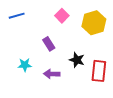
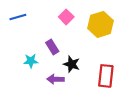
black star: (77, 60) -> (72, 64), moved
cyan star: (25, 65) -> (31, 61), moved

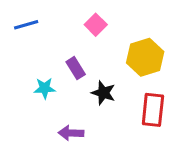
yellow hexagon: (100, 24) -> (145, 57), moved
purple arrow: (55, 79) -> (71, 133), moved

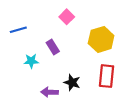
blue line: (26, 25) -> (18, 30), moved
black star: (103, 93) -> (72, 82), moved

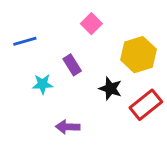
red rectangle: (106, 76) -> (146, 105), turned 45
black star: (72, 82) -> (110, 89), moved

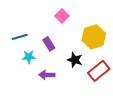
blue line: (25, 41) -> (20, 37), moved
purple arrow: (68, 127) -> (47, 75), moved

